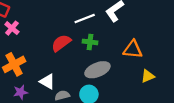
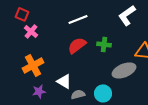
white line: (85, 18) -> (78, 19), moved
gray ellipse: (97, 70) -> (124, 70), moved

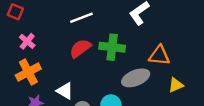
pink cross: (31, 31) -> (27, 41), moved
green cross: (104, 44) -> (112, 47), size x1.5

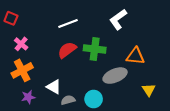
yellow triangle: (176, 85) -> (149, 90), moved, turned -40

